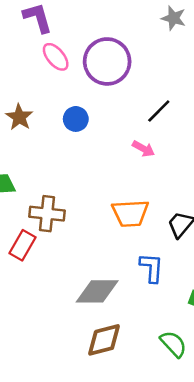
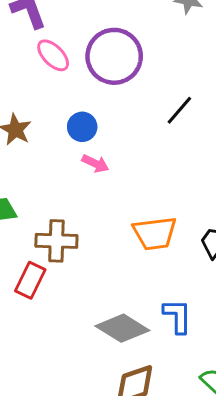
pink arrow: (143, 149) -> (95, 164), moved
blue L-shape: (151, 268) -> (177, 316), moved
gray diamond: (97, 291) -> (122, 328), turned 36

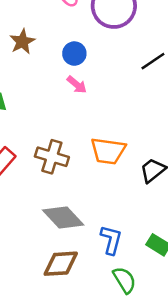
brown cross: (56, 241) -> (52, 157), moved
blue L-shape: (177, 316) -> (111, 240), moved

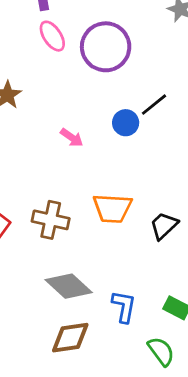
blue circle: (74, 54) -> (126, 123), moved
green semicircle: (124, 280) -> (161, 351), moved

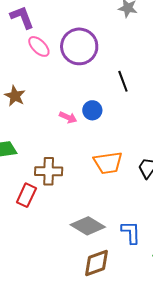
black line: (154, 105) -> (123, 81), turned -60
blue circle: (126, 123) -> (92, 110), moved
brown cross: (51, 220) -> (49, 171), moved

